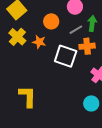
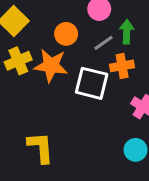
yellow cross: (17, 37) -> (18, 61), turned 30
orange star: (39, 42) -> (51, 66), size x1.6

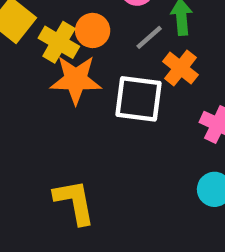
yellow cross: (18, 61) -> (59, 42), moved, turned -30
orange cross: (122, 66) -> (180, 68), turned -35

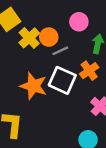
gray line: (149, 37) -> (60, 51), moved
orange star: (76, 80) -> (33, 86), moved

